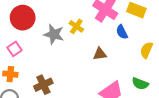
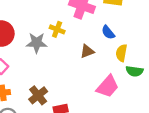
blue semicircle: (122, 32) -> (108, 32), moved
yellow semicircle: (146, 50) -> (121, 53), moved

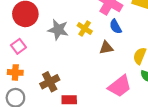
yellow cross: (57, 29) -> (85, 28), moved
blue semicircle: (108, 32) -> (116, 27), moved

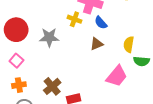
yellow cross: (85, 28) -> (74, 19), moved

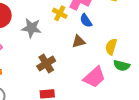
brown cross: (52, 86) -> (46, 64), moved

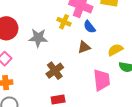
yellow semicircle: (111, 47) -> (115, 50), turned 49
pink trapezoid: (94, 77) -> (102, 80), turned -50

